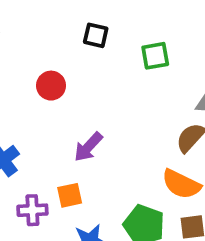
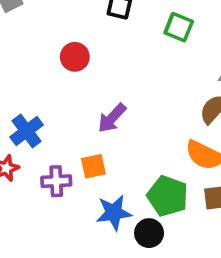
green square: (155, 56) -> (179, 27), turned 32

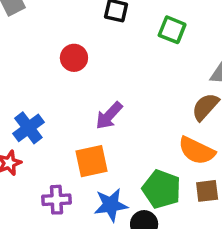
orange square: (93, 166) -> (92, 161), size x1.4
purple cross: (56, 181) -> (56, 200), moved

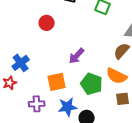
purple arrow: (109, 116) -> (77, 56), moved
green pentagon: (162, 189) -> (92, 84), moved

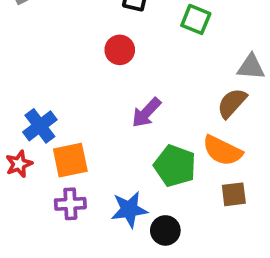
red circle: (47, 23) -> (120, 50), moved
orange square: (57, 82) -> (70, 160), moved

